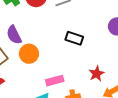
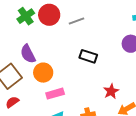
pink rectangle: (55, 81) -> (55, 94), moved

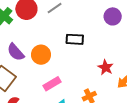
orange circle: (43, 73) -> (41, 55), moved

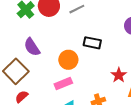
orange circle: (41, 55) -> (68, 60), moved

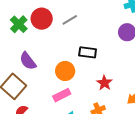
red star: (119, 75) -> (104, 83), moved

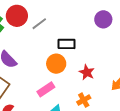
gray line: (70, 20) -> (39, 24), moved
orange circle: (65, 71) -> (56, 64), moved

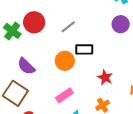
gray line: (39, 24) -> (68, 27), moved
orange circle: (56, 64) -> (65, 61), moved

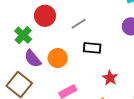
green cross: (12, 31) -> (23, 35), moved
orange circle: (65, 61) -> (58, 58), moved

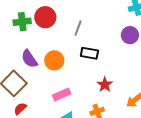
gray line: (79, 24) -> (78, 28), turned -42
green cross: (23, 35) -> (22, 22), moved, turned 36

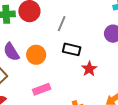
red star: (105, 85) -> (89, 69), moved

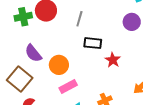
orange circle: (36, 55) -> (59, 65), moved

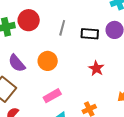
black rectangle: (93, 43) -> (90, 34), moved
orange circle: (59, 65) -> (48, 61), moved

